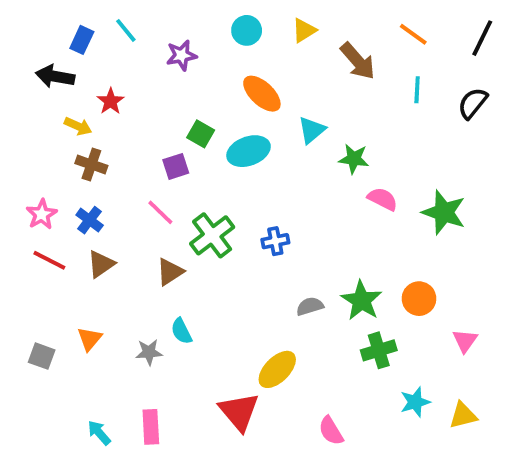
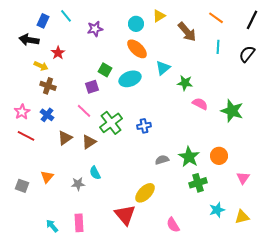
cyan circle: (247, 30) -> (136, 24), moved
brown triangle: (101, 264) -> (65, 138), moved

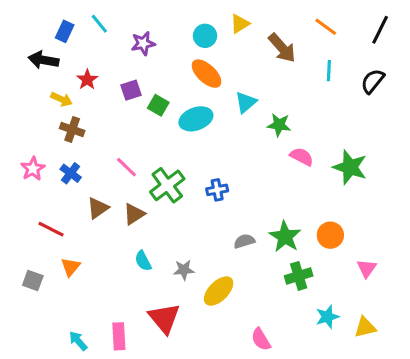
purple square: (92, 87) -> (131, 90), moved
red line: (26, 136) -> (51, 229), moved
gray star: (78, 184) -> (184, 270), moved
red triangle: (125, 215) -> (164, 318), moved

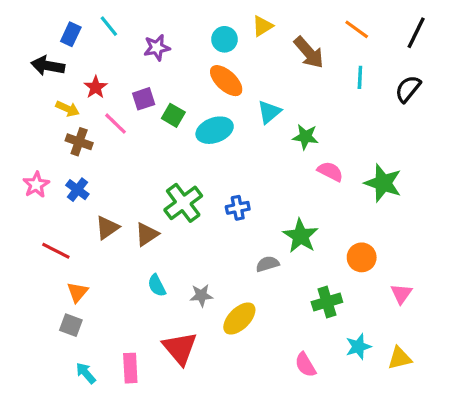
pink line: (126, 167) -> (115, 124), moved
green star: (285, 237) -> (301, 236), moved
gray square: (33, 280) -> (71, 325), moved
pink semicircle: (261, 339) -> (305, 365), moved

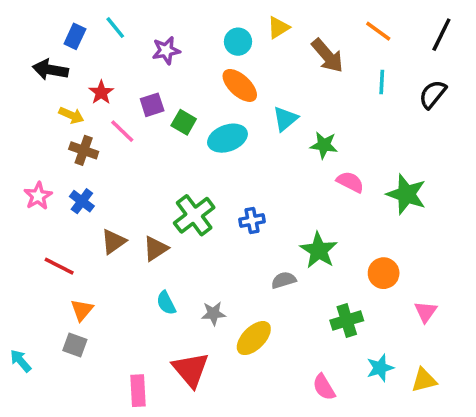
cyan arrow: (86, 373) -> (21, 361), moved

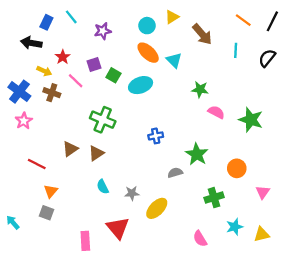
orange line: (378, 31) -> (243, 20), moved
cyan triangle: (285, 119) -> (174, 60), moved, turned -35
blue cross: (82, 201) -> (19, 92), moved, size x1.5
green cross: (194, 215) -> (103, 120), moved, turned -30

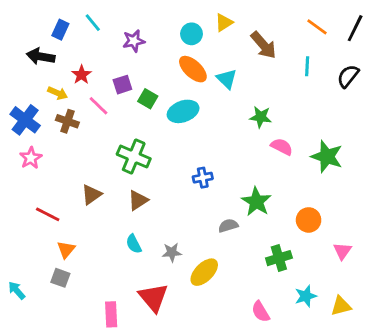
brown triangle: (96, 153) -> (138, 200), moved

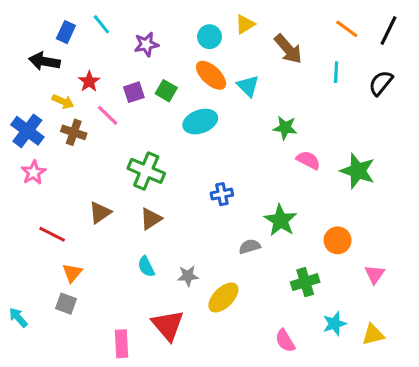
green square: (148, 99) -> (166, 91), moved

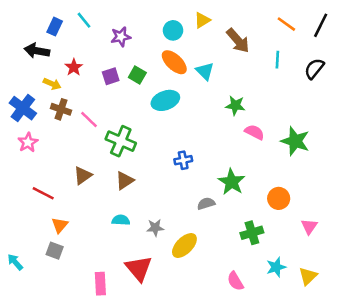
pink line: (108, 115) -> (89, 119), moved
cyan semicircle: (146, 267) -> (121, 220), turned 120
yellow triangle: (373, 334) -> (308, 276), turned -30

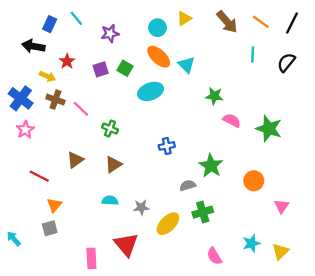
brown arrow: (238, 41) -> (227, 22), moved
green cross: (121, 141) -> (110, 129), size x0.6
green cross: (252, 233) -> (203, 212), moved
gray square: (55, 251) -> (50, 228), turned -35

